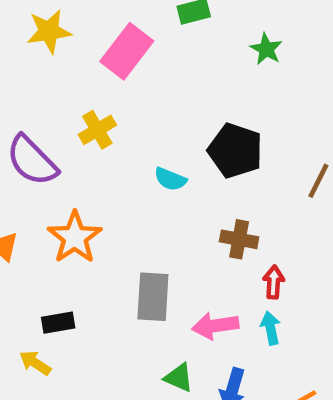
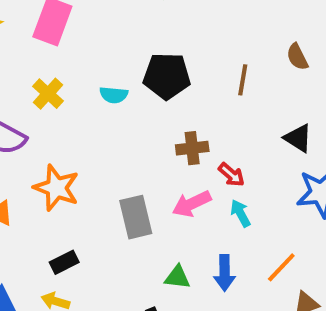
cyan semicircle: (170, 179) -> (114, 95), moved
red arrow: (274, 282) -> (231, 175), turned 144
pink arrow: (215, 326) -> (192, 204), moved

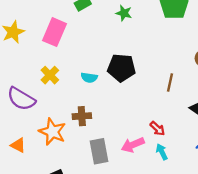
brown line: (243, 80) -> (170, 82), moved
brown cross: (192, 148) -> (82, 116), moved

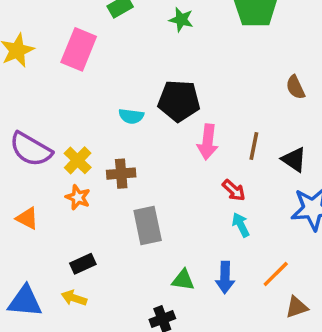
yellow cross: (50, 75) -> (78, 160), moved
brown line: (170, 82) -> (254, 146), moved
orange star: (52, 132) -> (78, 197), size x0.6
pink arrow: (133, 145) -> (208, 142), moved, turned -60

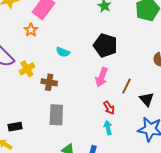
black pentagon: (179, 101) -> (105, 45), moved
orange star: (78, 197) -> (31, 30), moved

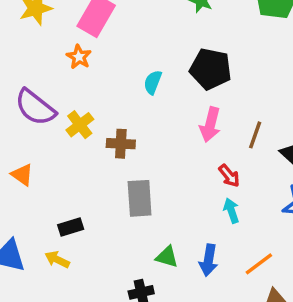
cyan semicircle: (63, 52) -> (153, 82), moved, turned 96

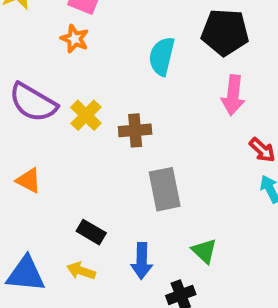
cyan semicircle: (153, 82) -> (162, 56), size x1.4
black rectangle: (71, 227) -> (91, 232), turned 55
green triangle: (167, 257) -> (204, 251), turned 35
blue arrow: (209, 260) -> (142, 261), moved

